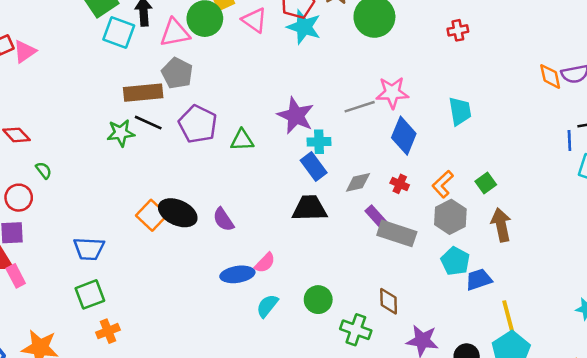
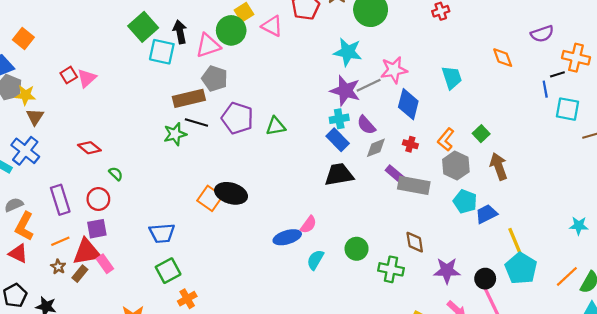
cyan star: (304, 27) -> (348, 52), moved
orange diamond: (550, 76) -> (503, 58), moved
purple star: (296, 116) -> (345, 91), moved
purple semicircle: (223, 220) -> (366, 125), moved

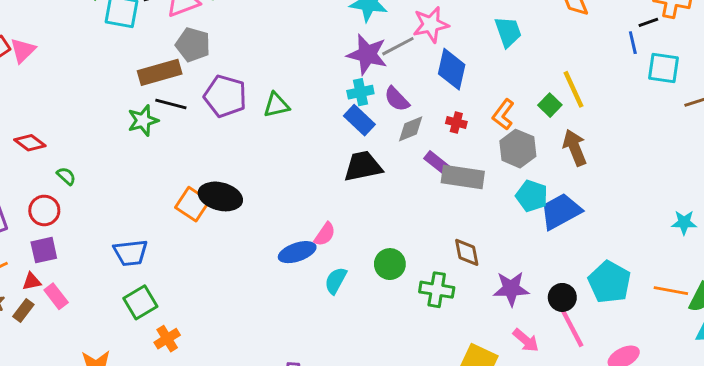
blue trapezoid: (486, 214) -> (561, 211), size x1.4
yellow line: (515, 242) -> (574, 89), moved
red triangle: (87, 252) -> (32, 281), size x0.5
orange line: (567, 276) -> (671, 291), turned 55

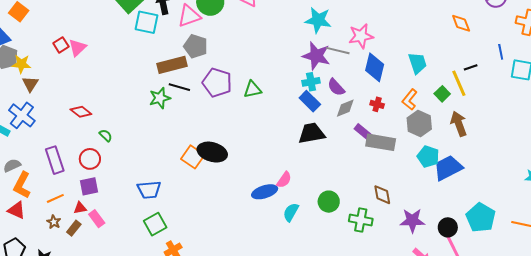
black line: (648, 22) -> (471, 67), moved
cyan trapezoid: (508, 32) -> (417, 63), moved
gray line: (398, 46) -> (338, 51), turned 40

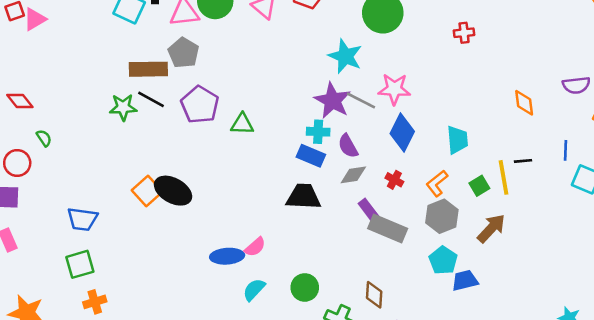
blue rectangle: (310, 101) -> (311, 156), turned -35
brown arrow: (459, 124) -> (491, 228), turned 50
blue trapezoid: (448, 168) -> (465, 280), size x0.7

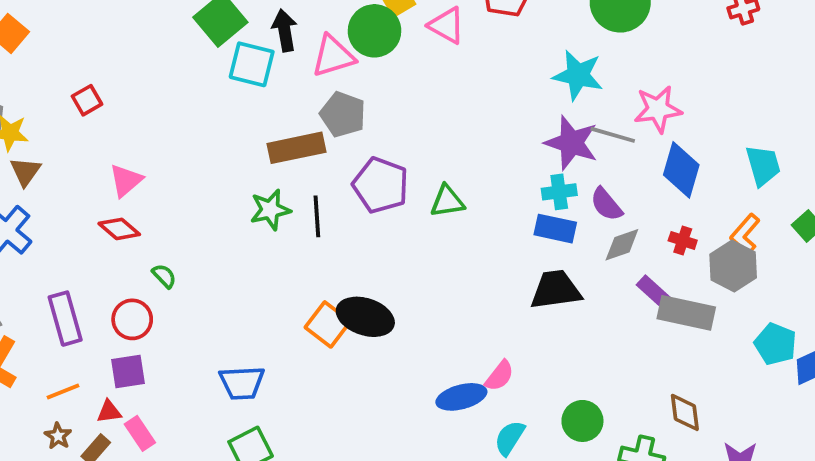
pink triangle: (35, 19) -> (126, 180), moved
black line: (151, 99) -> (317, 216), moved, turned 68
gray hexagon: (442, 216) -> (733, 266), moved

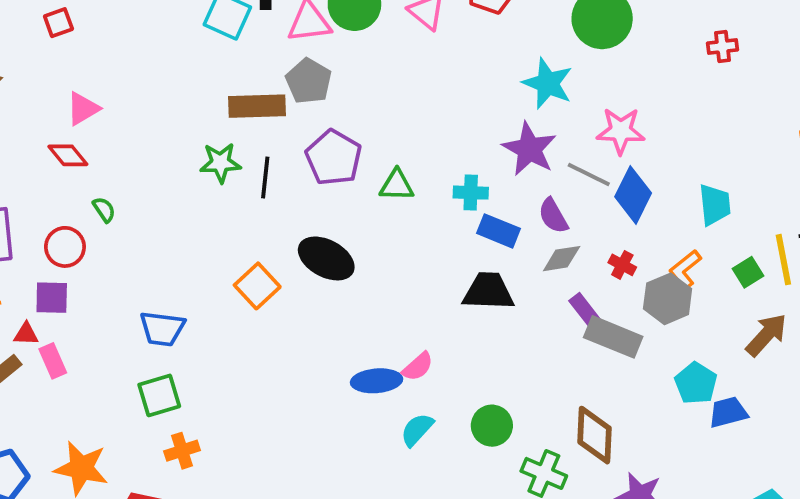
gray line: (613, 135) -> (589, 174), moved
cyan cross: (559, 192) -> (471, 193), moved
black ellipse: (365, 317) -> (326, 258), moved
brown diamond: (685, 412) -> (594, 435), size x1.4

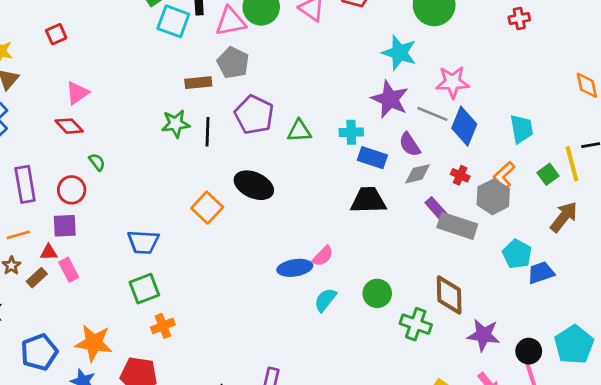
brown rectangle: (257, 106) -> (198, 83), size x0.7

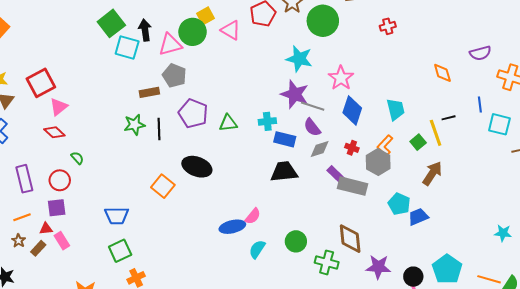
red square: (56, 34) -> (41, 83), moved, size x1.8
pink star: (452, 82) -> (341, 78), turned -30
gray line: (432, 114) -> (313, 106), moved

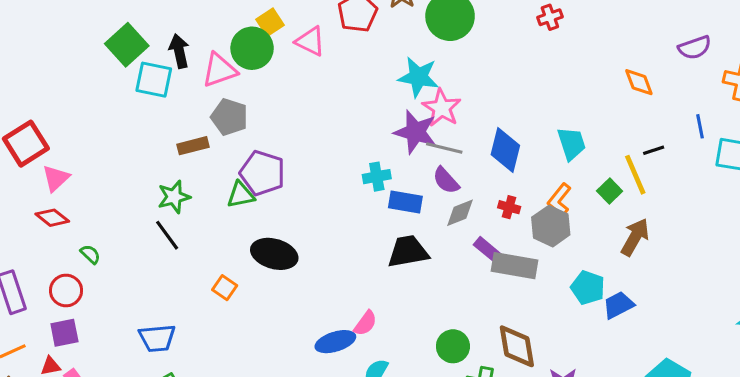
pink star: (341, 78) -> (442, 108), moved
green triangle: (228, 123) -> (241, 195), moved
black line: (159, 129) -> (167, 235), moved, turned -30
orange square: (163, 186) -> (225, 288), size x0.7
green circle: (296, 241) -> (453, 346), moved

